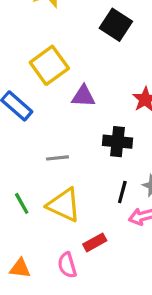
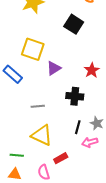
yellow square: (49, 65) -> (33, 49), turned -35
purple triangle: (83, 96) -> (54, 68), turned -35
green line: (22, 203) -> (17, 155), moved, turned -56

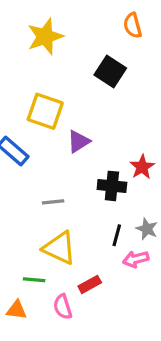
red star: (92, 70) -> (142, 167), moved
green line: (17, 155) -> (34, 280), moved

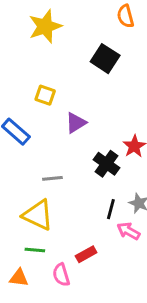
yellow square: (45, 111) -> (45, 95), size x0.6
black cross: (112, 186) -> (107, 164), turned 30
yellow triangle: (59, 248) -> (38, 215), moved
pink arrow: (136, 259) -> (128, 231), turned 45

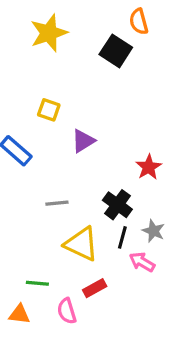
black square: (105, 59) -> (116, 51), moved
black cross: (107, 164) -> (117, 205), moved
yellow triangle: (38, 215) -> (81, 244), moved

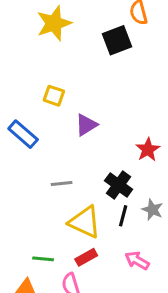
black square: (116, 51) -> (117, 40), turned 36
pink arrow: (142, 262) -> (137, 260), moved
red rectangle: (95, 288) -> (86, 257), moved

